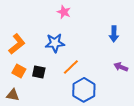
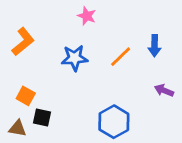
orange L-shape: (17, 44) -> (23, 42), moved
orange line: (71, 67) -> (121, 57), moved
black square: (39, 72) -> (42, 118), moved

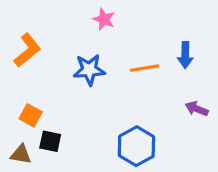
orange line: (121, 57) -> (145, 68), turned 35

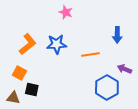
orange L-shape: (27, 50) -> (28, 44), moved
orange line: (145, 68) -> (90, 54), moved
blue hexagon: (136, 146) -> (107, 87), moved

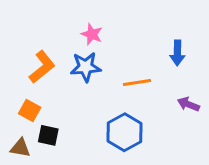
pink star: (66, 12) -> (92, 34), moved
blue hexagon: (107, 87) -> (124, 132), moved

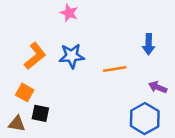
pink star: (92, 34) -> (69, 13), moved
blue hexagon: (124, 132) -> (145, 119), moved

